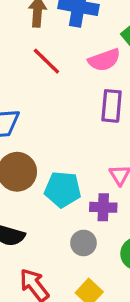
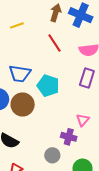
cyan pentagon: (63, 189) -> (48, 86), moved

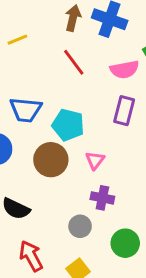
brown circle: (23, 105) -> (51, 160), moved
pink triangle: (83, 120) -> (95, 160), moved

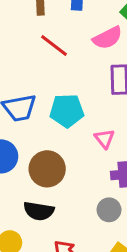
brown circle: (51, 160) -> (47, 169), moved

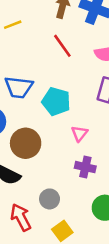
gray circle: (109, 210) -> (50, 199), moved

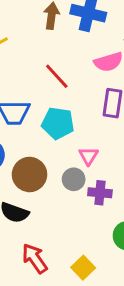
red line: (62, 46) -> (57, 76), moved
gray circle: (50, 199) -> (74, 179), moved

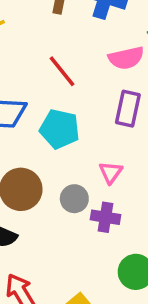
pink triangle: (88, 156) -> (111, 172), moved

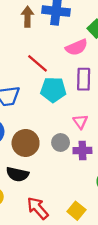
cyan pentagon: (60, 129) -> (53, 90), moved

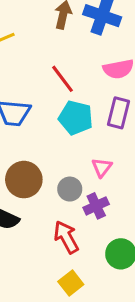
purple cross: (82, 151) -> (96, 206), turned -36
red arrow: (38, 208) -> (66, 237), moved

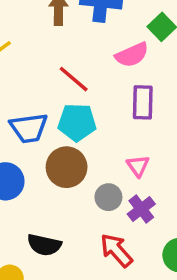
cyan pentagon: (76, 118) -> (77, 122), moved
brown circle: (24, 180) -> (67, 167), moved

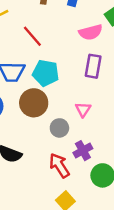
red line: (74, 79) -> (32, 36), moved
purple cross: (141, 209) -> (83, 151), moved

